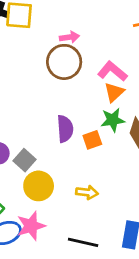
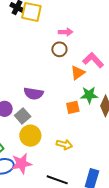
brown circle: (64, 62) -> (59, 49), size x0.6
orange triangle: (114, 92) -> (78, 73), moved
purple semicircle: (65, 129) -> (34, 94), moved, turned 96

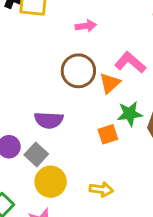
brown circle: (59, 49) -> (78, 71), moved, size x1.5

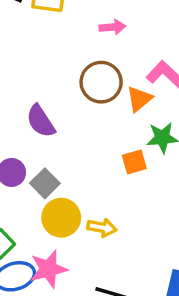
purple semicircle: (49, 120) -> (41, 121), moved, turned 52
yellow arrow: (101, 189) -> (102, 227), moved

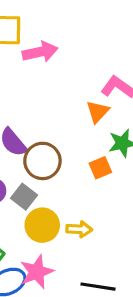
pink arrow: (112, 27) -> (40, 52), moved, size x1.5
brown circle: (101, 82) -> (42, 161), moved

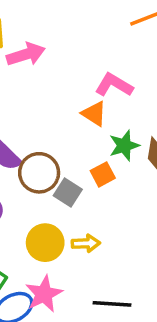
orange triangle: (98, 112) -> (94, 114), turned -35
gray square: (24, 197) -> (68, 192), moved

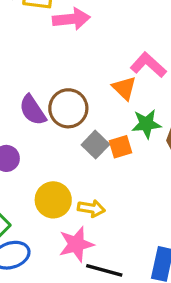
brown circle: (39, 173) -> (68, 108), moved
gray square: (68, 192) -> (95, 145), moved
pink star: (44, 294) -> (76, 244), moved

